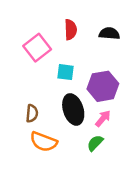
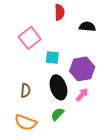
red semicircle: (71, 30) -> (60, 12), moved
orange semicircle: (44, 142) -> (26, 122), moved
green semicircle: (95, 143) -> (57, 114), moved

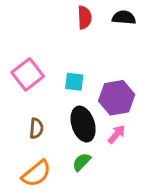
black semicircle: (87, 27) -> (124, 18), moved
pink square: (30, 38) -> (28, 74), moved
orange semicircle: (26, 122) -> (36, 174), turned -60

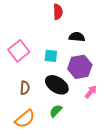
black semicircle: (124, 18) -> (77, 37), moved
black ellipse: (83, 124) -> (57, 85), turned -40
pink arrow: (117, 134) -> (91, 92), moved

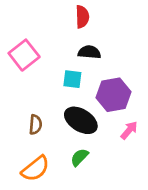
black semicircle: (77, 37) -> (89, 52), moved
pink square: (19, 51) -> (24, 55), moved

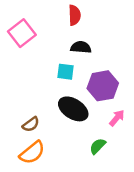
pink square: (24, 55) -> (22, 33), moved
brown semicircle: (35, 125) -> (31, 124), moved, turned 48
green semicircle: (79, 157) -> (98, 146), moved

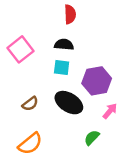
pink square: (22, 33) -> (21, 49), moved
black semicircle: (81, 47) -> (64, 45), moved
brown semicircle: (31, 124) -> (30, 104), moved

